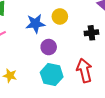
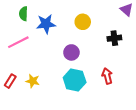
blue star: (35, 24) -> (46, 24), moved
red arrow: (84, 70) -> (107, 76), size x0.7

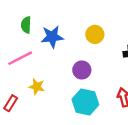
yellow star: (33, 81) -> (37, 87), moved

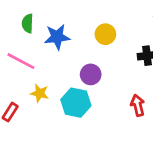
pink line: (20, 58) -> (21, 61), turned 55
cyan hexagon: (85, 102) -> (76, 103), moved

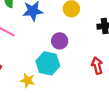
yellow star: (40, 93) -> (27, 81), moved

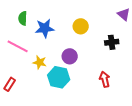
yellow star: (27, 81) -> (40, 62), moved

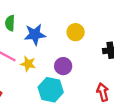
yellow star: (40, 62) -> (28, 64), moved

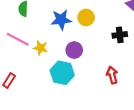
blue star: (35, 34) -> (61, 20), moved

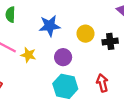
yellow circle: (86, 18) -> (85, 34), moved
cyan hexagon: (62, 73) -> (65, 86), moved

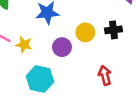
yellow circle: (85, 34) -> (85, 32), moved
cyan hexagon: (65, 86) -> (40, 79), moved

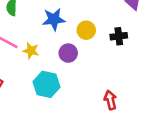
yellow circle: (85, 32) -> (86, 30), moved
red arrow: (105, 75) -> (110, 100), moved

